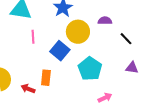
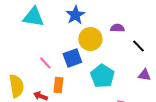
pink line: (33, 37) -> (45, 63), moved, turned -40
blue square: (60, 51) -> (72, 58), turned 30

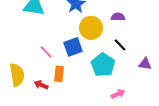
black line: (138, 46) -> (120, 45), moved

